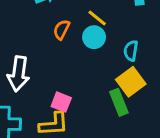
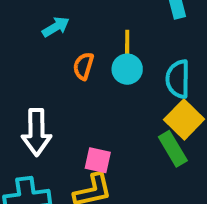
yellow line: (97, 18) -> (127, 44), turned 60
cyan semicircle: (131, 51) -> (178, 79), size x1.4

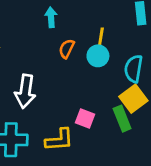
cyan arrow: (56, 27) -> (51, 17), turned -72
pink square: (98, 160) -> (85, 118), moved

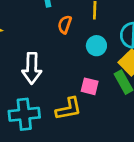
cyan circle: (98, 56) -> (96, 46), moved

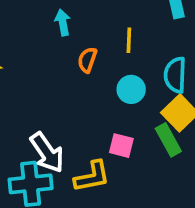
white arrow: (32, 68) -> (47, 153), moved, turned -36

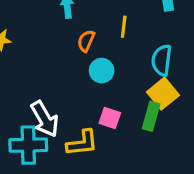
cyan circle: (131, 89) -> (102, 71), moved
green rectangle: (168, 140) -> (151, 116), turned 40

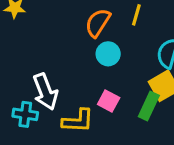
orange semicircle: (86, 41) -> (98, 23), size x1.4
cyan cross: (28, 145) -> (25, 114), size x0.7

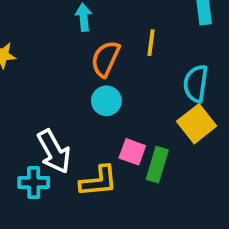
cyan circle: (108, 54) -> (106, 101), moved
green rectangle: (149, 106) -> (157, 165), moved

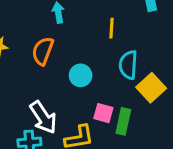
orange semicircle: (105, 59) -> (43, 51), moved
cyan semicircle: (196, 84) -> (128, 65), moved

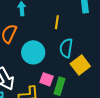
cyan circle: (81, 75) -> (33, 52), size x1.5

